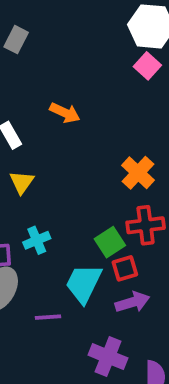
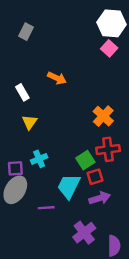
purple cross: (108, 357) -> (84, 233), turned 30

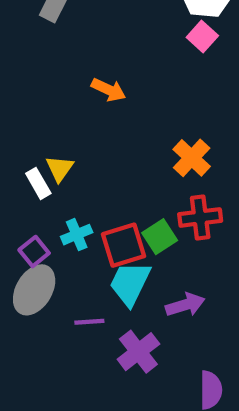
white rectangle: (22, 92) -> (38, 183), moved
purple square: (15, 168) -> (34, 252), turned -35
red square: (95, 177) -> (124, 245), moved, size x1.5
purple cross: (84, 233) -> (138, 352), moved

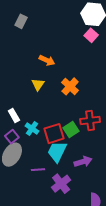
orange cross: (192, 158) -> (70, 86), moved
yellow triangle: (60, 169) -> (38, 84), moved
white rectangle: (38, 183) -> (14, 115), moved
cyan cross: (77, 235) -> (32, 129), turned -32

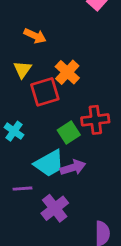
red square: (54, 134) -> (45, 92), moved
cyan trapezoid: (57, 152) -> (49, 163), turned -145
purple arrow: (83, 162) -> (73, 168), moved

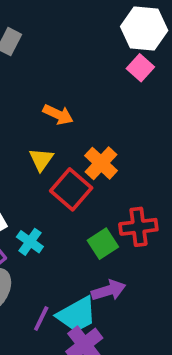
red square: (45, 92) -> (71, 189), turned -32
cyan trapezoid: (49, 163) -> (77, 315), moved
purple line: (22, 189) -> (41, 318), turned -60

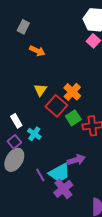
orange arrow: (58, 115) -> (37, 51), moved
green square: (103, 244) -> (73, 118), moved
purple line: (41, 318) -> (40, 175), turned -56

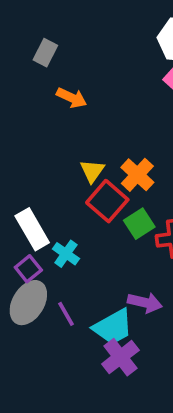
yellow triangle: (40, 90) -> (92, 171), moved
white rectangle: (16, 121) -> (32, 229), size x1.5
purple arrow: (76, 160) -> (145, 303), turned 30
purple line: (40, 175) -> (66, 314), moved

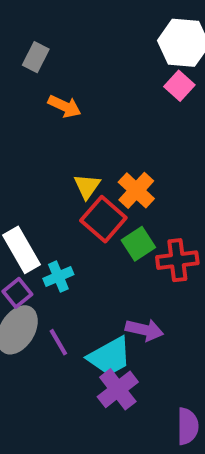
cyan cross: (66, 254) -> (58, 277), turned 32

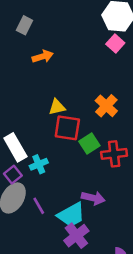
orange arrow: (65, 106) -> (43, 56), turned -42
yellow triangle: (87, 186) -> (57, 107), turned 42
orange cross: (136, 190) -> (106, 106), moved
red square: (103, 219) -> (67, 128), turned -32

